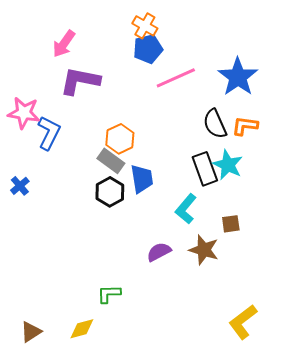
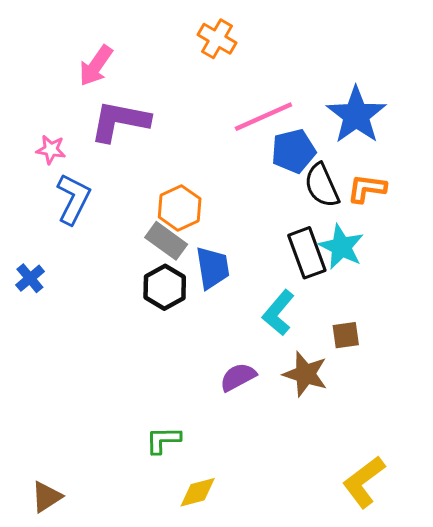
blue pentagon: (148, 49) -> (293, 151), moved
pink star: (24, 113) -> (51, 150), moved, size x0.6
yellow diamond: (82, 329) -> (198, 492), moved

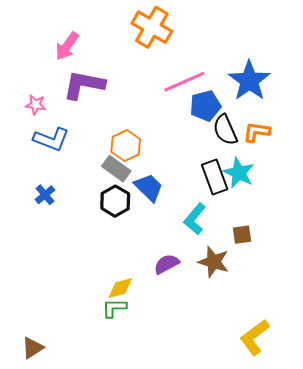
orange cross: (217, 39) -> (152, 27), size x1.5
blue L-shape: (73, 199) -> (51, 139), turned 84
blue trapezoid: (213, 268) -> (149, 187), turned -36
blue cross: (30, 278) -> (45, 195), moved
yellow diamond: (198, 492) -> (120, 288), moved

